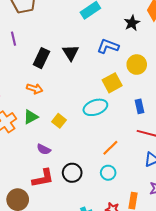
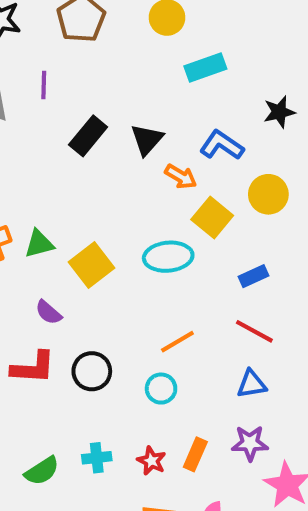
yellow square: (112, 83) -> (212, 218), turned -36
orange arrow: (35, 89) -> (181, 177), moved
blue rectangle: (140, 106) -> (253, 276), turned 64
yellow square: (59, 121) -> (92, 265), size x1.5

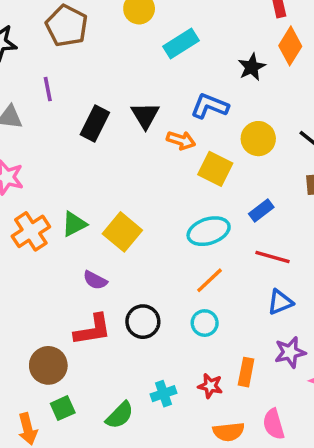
cyan ellipse: (168, 257) -> (209, 231), moved

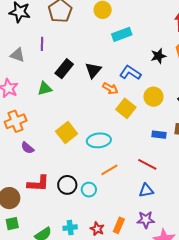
blue rectangle: (261, 210) -> (159, 135), moved, turned 32
green triangle: (74, 224) -> (45, 89), moved
cyan ellipse: (209, 231) -> (99, 140), moved
purple semicircle: (95, 280) -> (27, 148), moved
cyan circle: (205, 323) -> (89, 190), moved

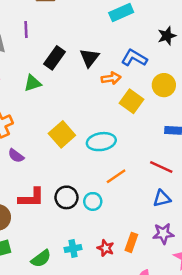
orange arrow: (110, 88) -> (111, 78), turned -35

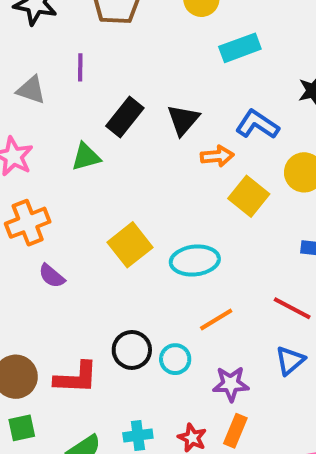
red L-shape: (31, 198) -> (76, 378), moved
blue triangle: (162, 198) -> (290, 360), turned -30
purple star: (163, 234) -> (231, 384), moved

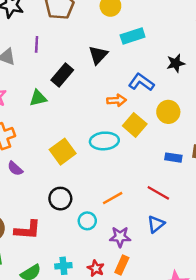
black triangle: (183, 120) -> (98, 55), moved
cyan ellipse: (195, 260) -> (104, 141), moved
black circle: (132, 350) -> (60, 199), moved

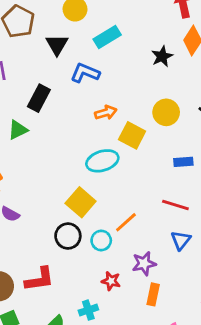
black triangle: (98, 55) -> (57, 45), moved
blue L-shape: (141, 82) -> (85, 73), moved
yellow square: (63, 152) -> (81, 202), moved
cyan circle: (87, 221) -> (101, 240), moved
red star: (96, 268) -> (111, 281), moved

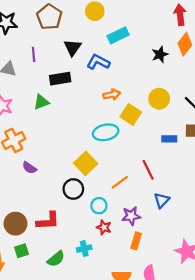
black triangle: (57, 45) -> (73, 48), moved
black rectangle: (39, 98) -> (60, 79), turned 48
red line: (175, 205) -> (148, 170), moved, turned 42
cyan circle: (101, 240) -> (99, 206), moved

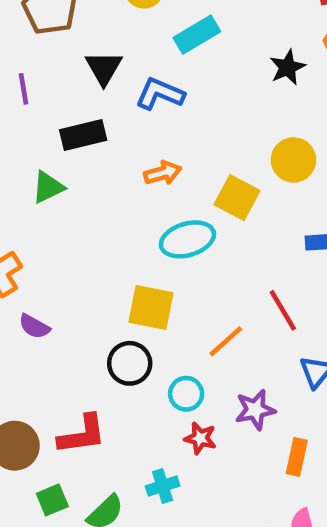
orange arrow: (112, 95) -> (163, 173), moved
yellow square: (86, 163) -> (151, 308), turned -30
orange rectangle: (136, 241) -> (297, 457), moved
green square: (21, 251) -> (52, 500), moved

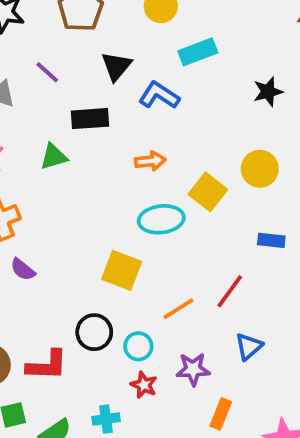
purple line: (23, 89) -> (47, 72), turned -48
red line: (283, 310) -> (230, 291), turned 57
black circle: (130, 363) -> (94, 332), moved

